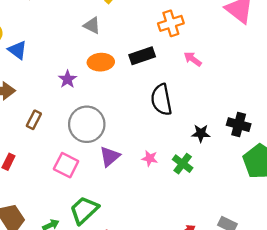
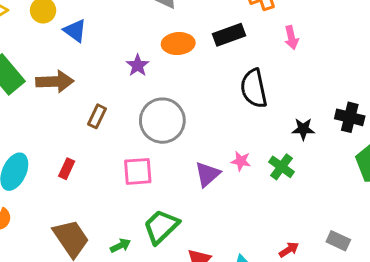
pink arrow: (193, 59) -> (291, 38), turned -138
purple triangle: (110, 156) -> (207, 174), moved
pink square: (66, 165) -> (138, 171), turned -30

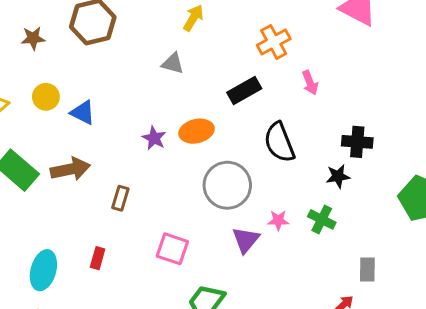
orange ellipse: (178, 44) -> (197, 131), moved
black cross: (350, 117) -> (357, 142), moved
gray circle: (162, 121) -> (227, 185), moved
pink square: (138, 171) -> (172, 249), turned 32
gray rectangle: (338, 241) -> (367, 270), moved, turned 75

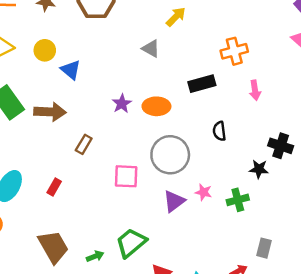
black semicircle: (279, 142) -> (219, 131), size x0.6
green cross: (322, 219) -> (238, 200), turned 35
pink square: (172, 249) -> (126, 176), moved, turned -30

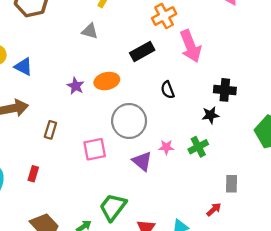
pink arrow: (255, 90) -> (191, 46), size x1.8
purple triangle: (174, 201) -> (142, 161), turned -30

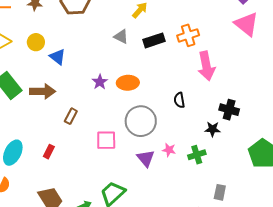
black rectangle: (142, 51) -> (154, 40), moved

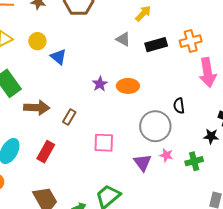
brown arrow: (43, 91) -> (37, 108), moved
gray circle: (141, 121) -> (155, 126), moved
red rectangle: (49, 152) -> (46, 152), size x1.5

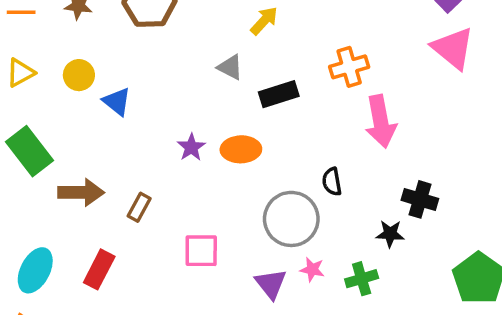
black rectangle: (156, 45) -> (279, 94), moved

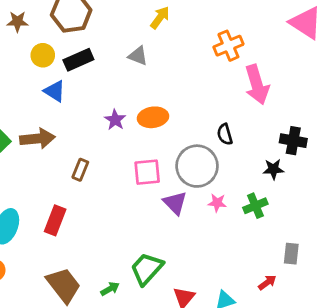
yellow circle: (79, 75) -> (43, 55), moved
black rectangle: (279, 94) -> (78, 60), moved
brown arrow: (81, 192) -> (37, 139), moved
pink square: (201, 251) -> (147, 172), moved
purple triangle: (271, 284) -> (175, 203), moved

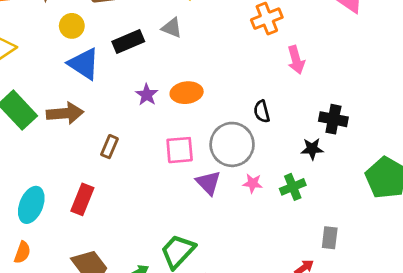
black rectangle: (78, 60) -> (128, 41), moved
pink arrow: (257, 85) -> (296, 60), size x0.7
blue triangle: (55, 91) -> (84, 64), size x1.4

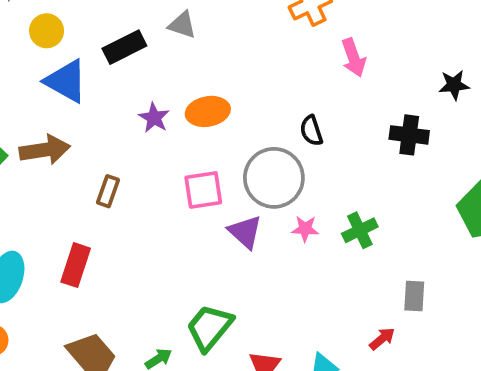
black star: (312, 149) -> (454, 85), moved

